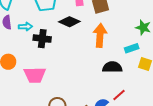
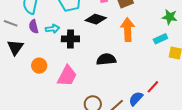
black semicircle: (112, 67) -> (106, 59), moved
pink trapezoid: (35, 75) -> (67, 76), turned -55

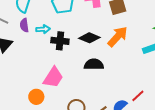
black diamond: (96, 19) -> (89, 38), moved
orange arrow: (128, 30) -> (118, 37), turned 40
orange circle: (39, 66) -> (36, 97), moved

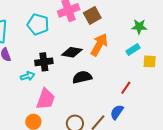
cyan arrow: (43, 29) -> (28, 76), moved
red line: (138, 96) -> (126, 88), moved

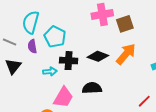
cyan pentagon: (38, 24) -> (55, 37), moved
black semicircle: (82, 77) -> (92, 88), moved

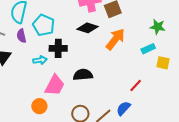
black diamond: (98, 56) -> (88, 28), moved

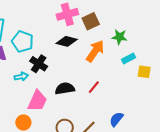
green star: (158, 27) -> (119, 37), moved
black cross: (58, 48) -> (39, 64), turned 36
red line: (136, 85) -> (94, 87), moved
blue semicircle: (123, 108) -> (116, 119), moved

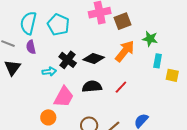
cyan pentagon: (23, 41) -> (58, 25), moved
black diamond: (67, 41) -> (94, 58), moved
cyan rectangle: (128, 58) -> (158, 61), turned -56

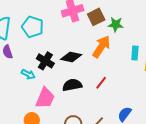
green star: (150, 39) -> (116, 24), moved
cyan arrow: (49, 71) -> (28, 74), turned 40

